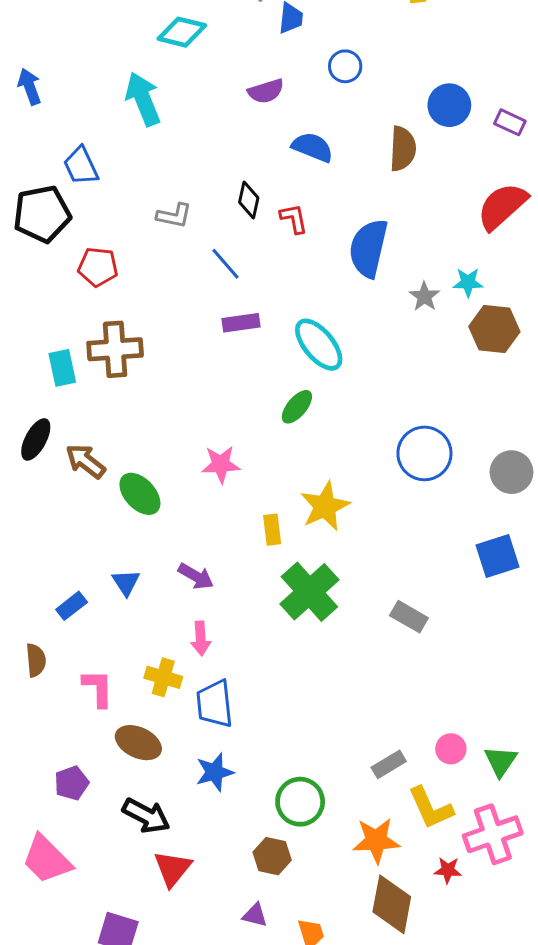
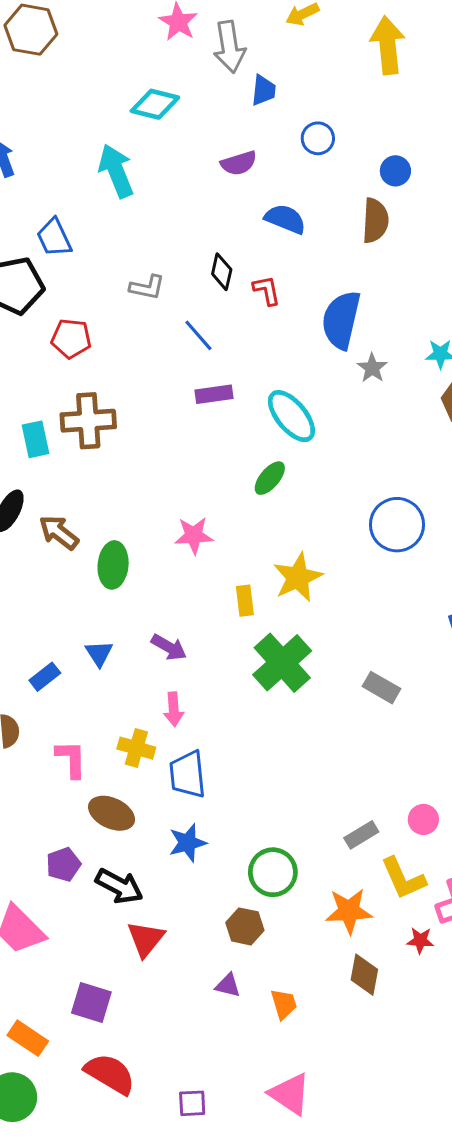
blue circle: (449, 105) -> (395, 171), moved, size x0.7
gray star: (424, 296) -> (372, 368), moved
green ellipse: (140, 494) -> (113, 565), turned 48
purple pentagon: (72, 783) -> (63, 864), moved
brown diamond: (392, 904) -> (364, 975), size x0.7

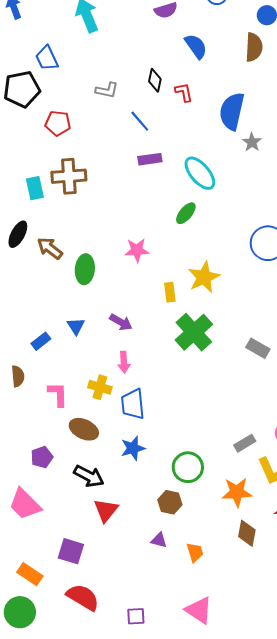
blue semicircle: (285, 219) -> (196, 46), turned 32
purple pentagon: (63, 864) -> (42, 457), moved

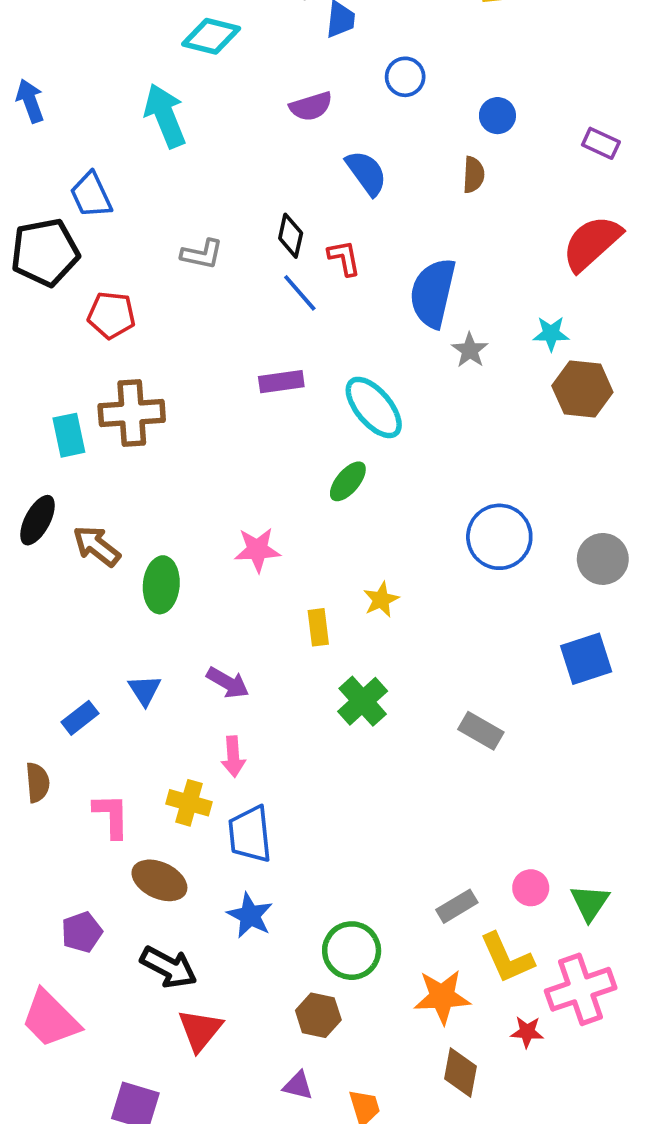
brown semicircle: (254, 47) -> (473, 175), size x0.7
blue line: (140, 121) -> (300, 293), moved
yellow star: (204, 277) -> (381, 600), size x0.6
green cross: (194, 332) -> (363, 701), size x0.7
blue star: (133, 448) -> (250, 915), turned -30

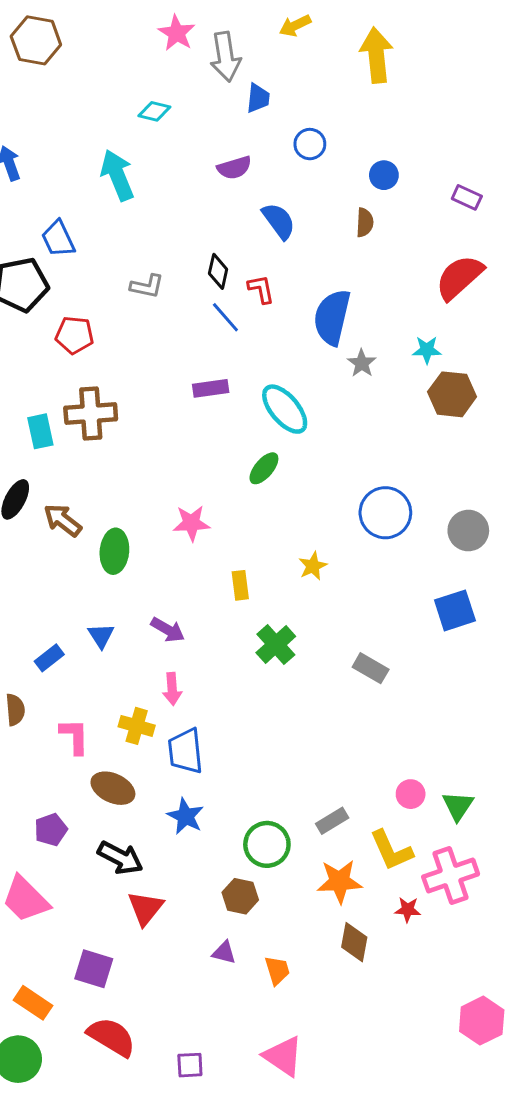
cyan diamond: (211, 36) -> (154, 111), size x0.7
yellow star: (381, 600) -> (313, 566), moved
gray rectangle: (457, 906) -> (332, 821), moved

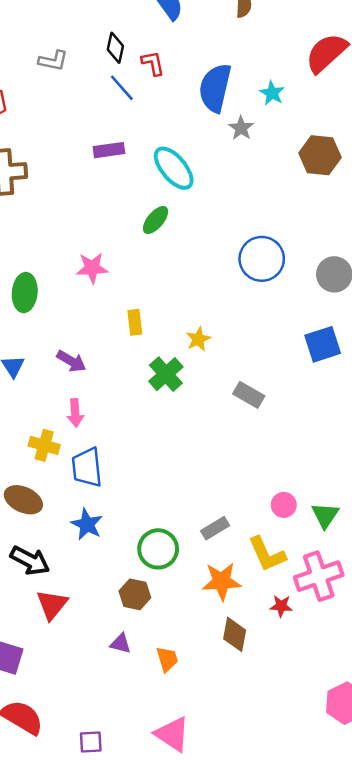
cyan star: (427, 350) -> (272, 93), moved, turned 30
yellow star: (313, 566) -> (198, 339), moved

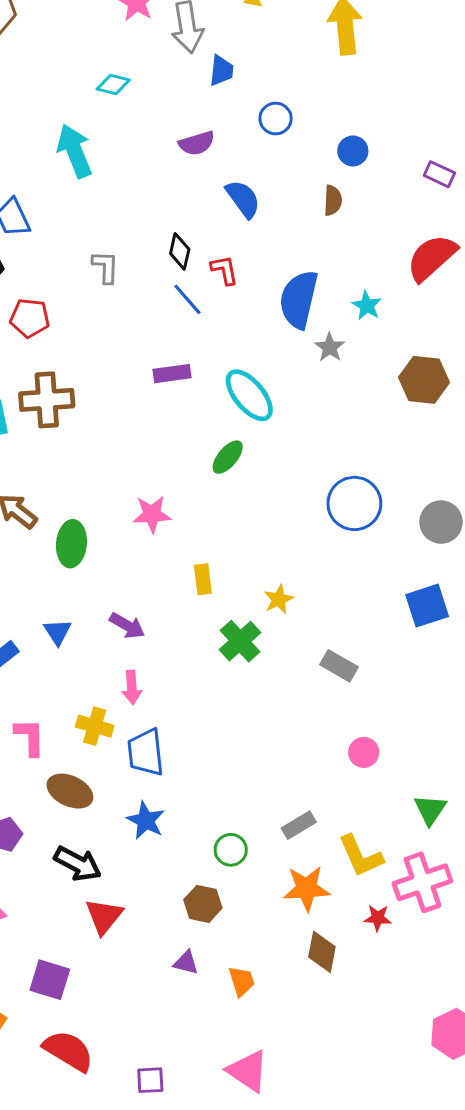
gray L-shape: (53, 61) -> (105, 267), turned -100
pink circle: (284, 505) -> (364, 752), moved
green circle: (158, 549) -> (231, 850), size x0.7

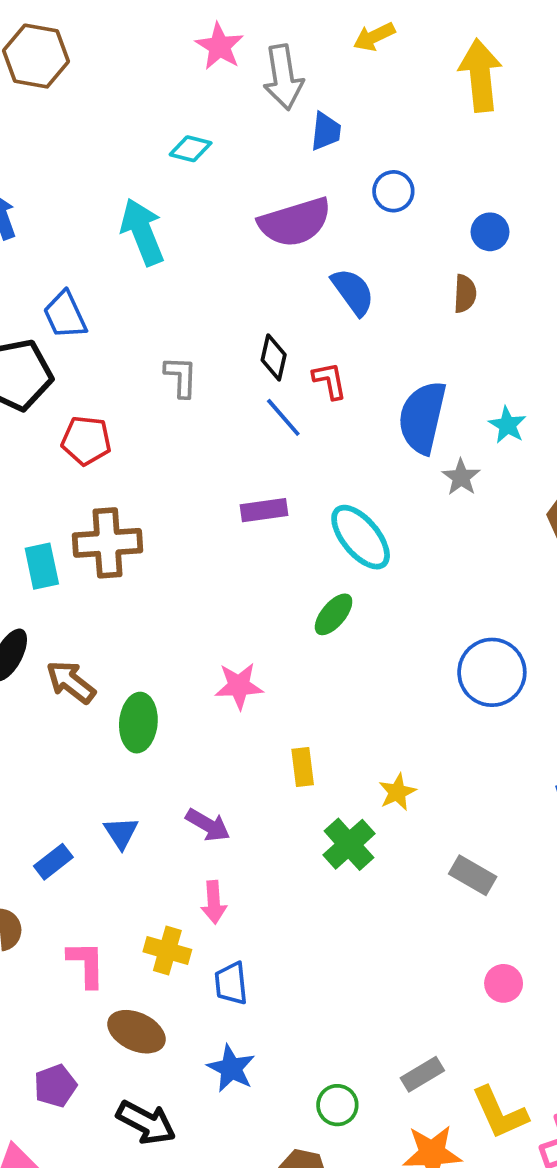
purple semicircle: (197, 143) -> (295, 222), size x1.6
blue trapezoid: (146, 752) -> (231, 983), size x0.7

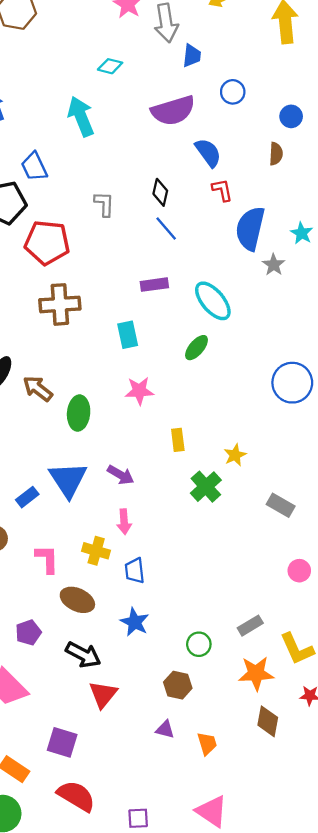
red L-shape: (330, 381) -> (222, 190), moved
red pentagon: (86, 440) -> (47, 243), size x1.5
cyan rectangle: (42, 566) -> (128, 335), moved
blue triangle: (121, 833) -> (68, 480), size x1.8

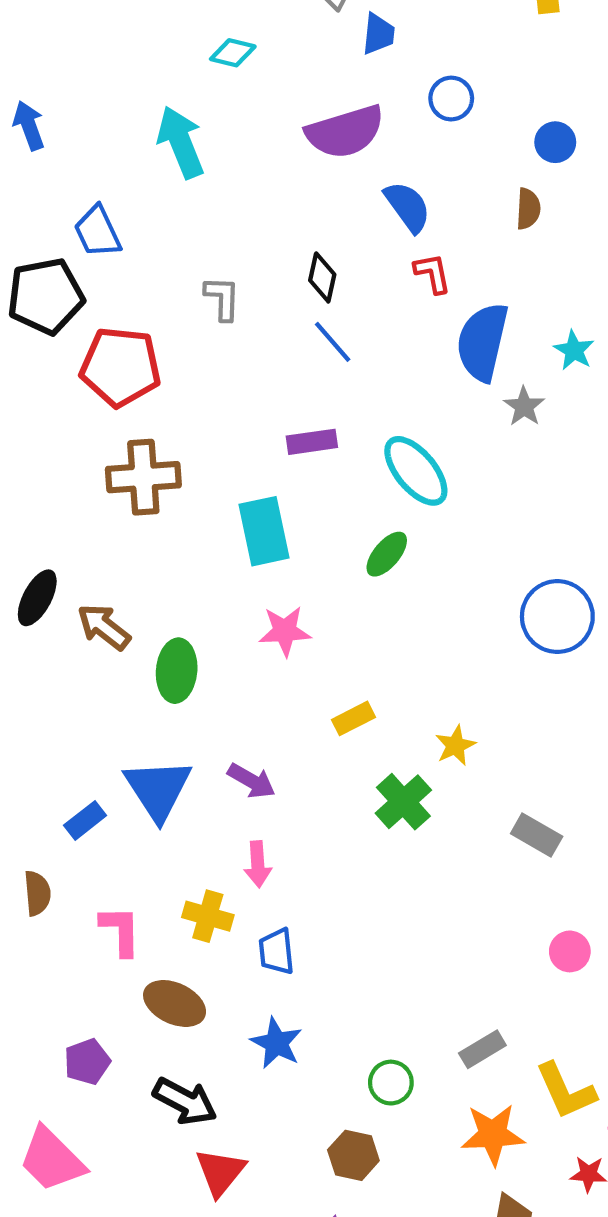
cyan rectangle: (128, 335) -> (264, 531), size x1.4
yellow rectangle: (178, 440) -> (353, 718), turned 70

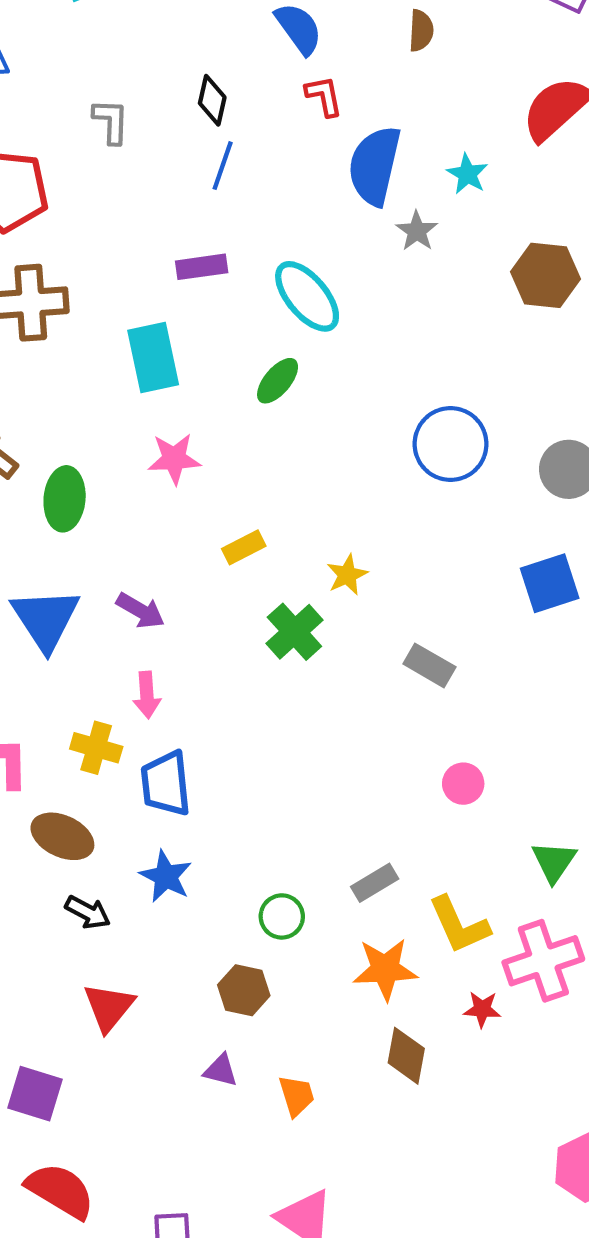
blue line: (333, 342) -> (223, 166), turned 60
blue trapezoid: (276, 951) -> (166, 784), size x1.4
black arrow: (185, 1101) -> (88, 912), moved, size x0.7

